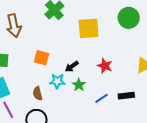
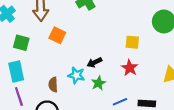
yellow square: (89, 28) -> (132, 42), moved, size x0.6
orange square: (42, 58) -> (57, 35), moved

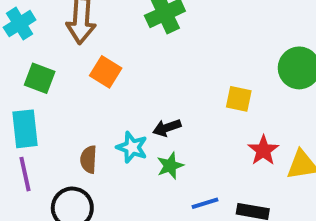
red star: (130, 68) -> (263, 150), moved

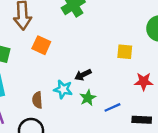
red star: (263, 150) -> (144, 81), turned -30
blue line: (205, 203) -> (112, 107), moved

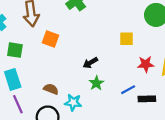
cyan star: (63, 89) -> (73, 102), moved
brown semicircle: (37, 100) -> (51, 89), turned 120
blue line: (112, 107) -> (128, 90), moved

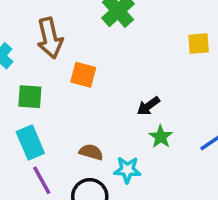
yellow square: (126, 39) -> (199, 44), moved

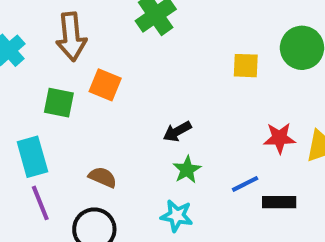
green square: (30, 97) -> (59, 103), moved
cyan star: (127, 170) -> (177, 216), moved

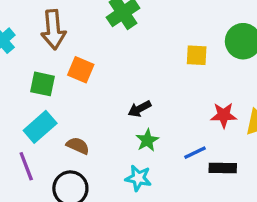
cyan rectangle: (32, 157) -> (40, 127), moved, turned 64

